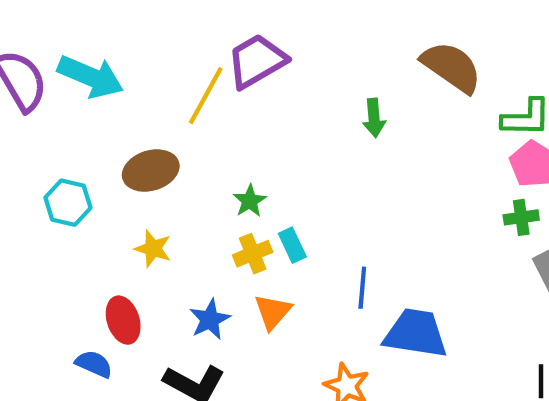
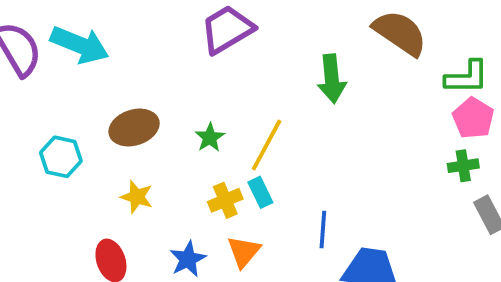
yellow line: (206, 96) -> (267, 145), moved
green arrow: (374, 118) -> (332, 79), size x1.4
green star: (250, 201) -> (210, 138), moved

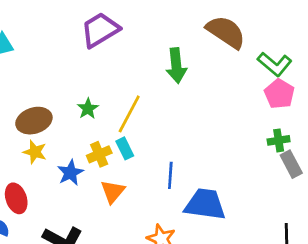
green L-shape: (467, 77) -> (275, 64), turned 40
brown ellipse: (134, 128) -> (34, 121), moved
green cross: (463, 166) -> (279, 140), moved
blue star: (188, 259) -> (70, 173), moved

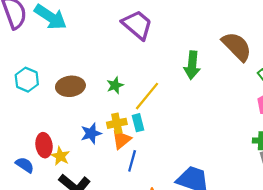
purple trapezoid: (100, 30) -> (137, 25), turned 60
yellow star: (35, 152) -> (60, 156), moved
blue line: (170, 175) -> (132, 161), moved
orange triangle: (113, 192) -> (121, 140), moved

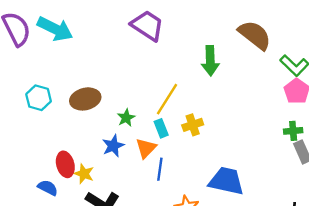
green star: (115, 85) -> (126, 118), moved
yellow cross: (117, 123) -> (193, 125), moved

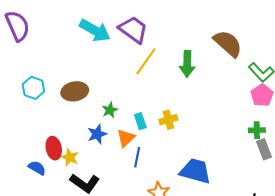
cyan arrow: (55, 29) -> (95, 30), moved
yellow line: (167, 99) -> (146, 61), moved

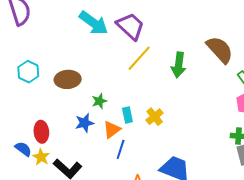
yellow cross: (168, 120) -> (155, 117), turned -30
yellow star: (70, 157) -> (41, 157), moved

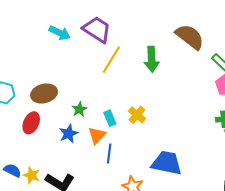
cyan arrow: (93, 23) -> (60, 33), size x0.7
red ellipse: (41, 132) -> (31, 123), moved, turned 40

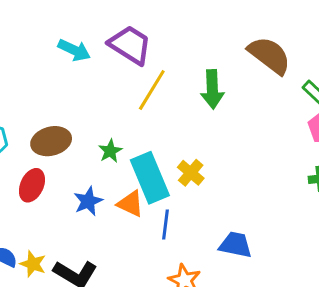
green star: (79, 109) -> (110, 151), moved
cyan rectangle: (110, 118) -> (150, 178), size x2.0
orange triangle: (97, 135) -> (131, 204), turned -48
blue line: (109, 153) -> (166, 224), moved
blue trapezoid: (167, 163) -> (235, 245), size x0.7

